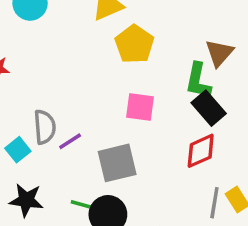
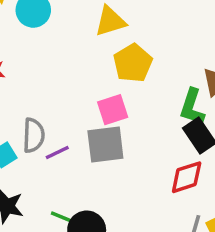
pink square: (140, 107) -> (113, 110), moved, turned -32
gray square: (117, 163) -> (105, 145), moved

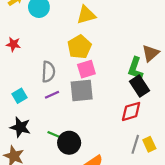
yellow pentagon: (133, 63) -> (79, 47), moved
gray semicircle: (34, 135) -> (48, 72), moved

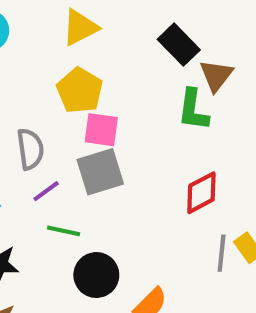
pink square: (86, 69) -> (101, 130), turned 36
black rectangle: (139, 86) -> (179, 45), moved
green line: (56, 135) -> (64, 231), moved

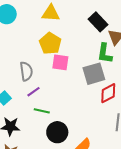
yellow triangle: (80, 27) -> (51, 13), turned 30
gray square: (100, 172) -> (94, 74), moved

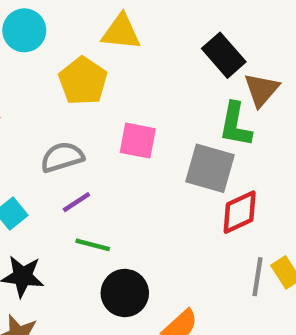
yellow pentagon: (50, 43) -> (83, 81), moved
gray semicircle: (26, 71) -> (62, 157), turned -102
gray square: (94, 74) -> (210, 168), turned 30

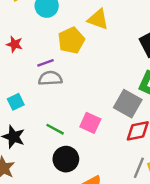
pink square: (138, 141) -> (90, 123), moved
purple line: (76, 202) -> (46, 63), moved

